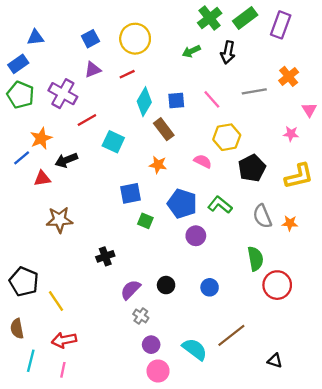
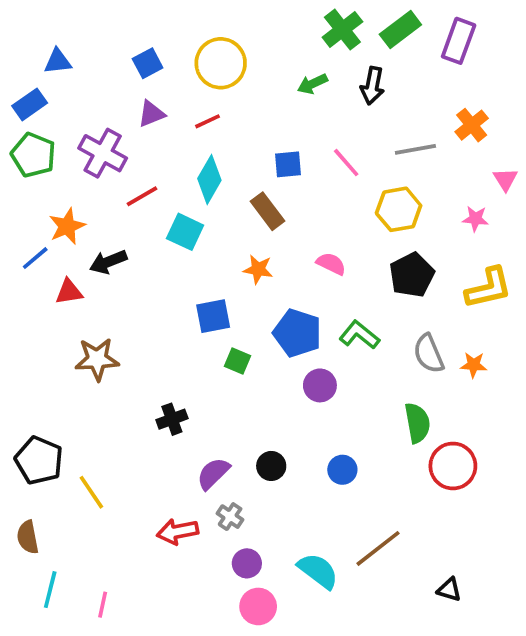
cyan diamond: (144, 102) -> (209, 179), moved
yellow hexagon: (227, 137) -> (399, 209), moved
red arrow: (64, 340) -> (178, 532), moved

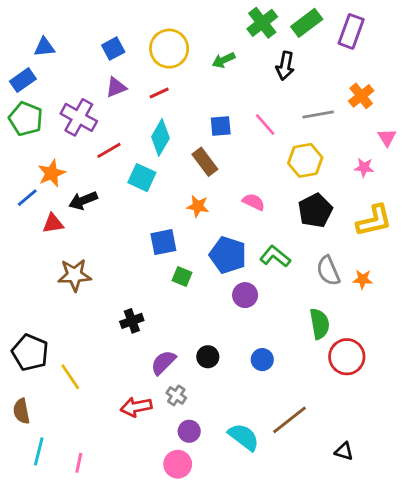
green arrow: (312, 84) -> (224, 60), moved
pink circle: (258, 606) -> (178, 464), moved

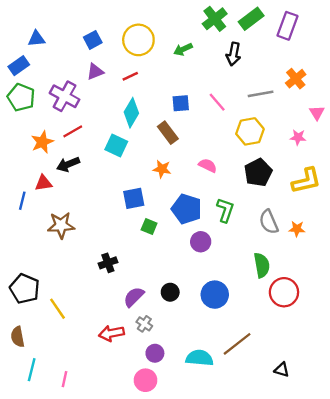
red line: (109, 150) -> (73, 131), moved
blue line: (27, 198) -> (22, 201), moved, turned -36
green L-shape: (275, 256) -> (225, 210), turned 70
blue circle: (262, 360) -> (215, 295), size x1.5
cyan semicircle: (244, 437) -> (199, 358), turned -32

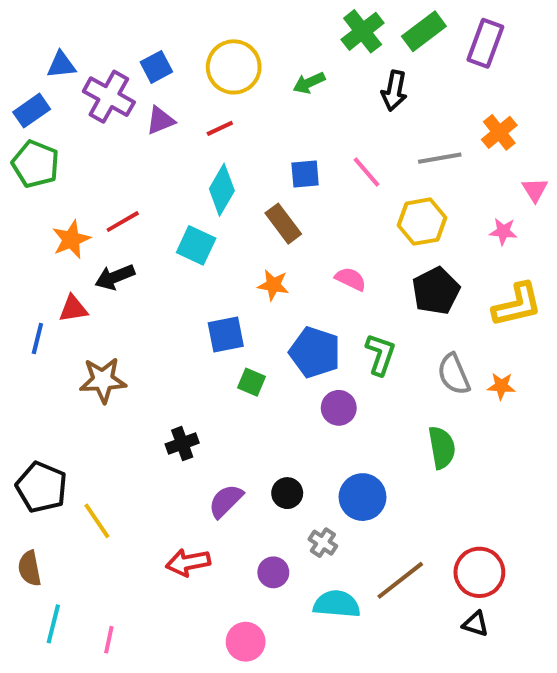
purple cross: (65, 96) -> (109, 97), moved
red circle: (284, 292) -> (479, 572), moved
gray cross: (144, 324) -> (323, 543), moved
purple circle: (155, 353) -> (273, 572), moved

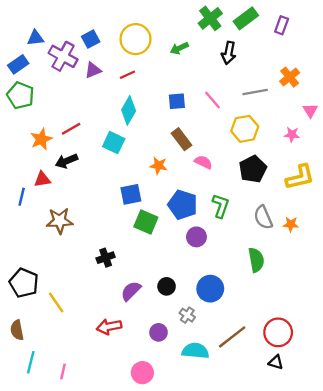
purple rectangle: (485, 43) -> (282, 25), size x0.7
brown rectangle: (283, 224) -> (182, 139), moved
green square: (252, 382) -> (146, 222), size x1.5

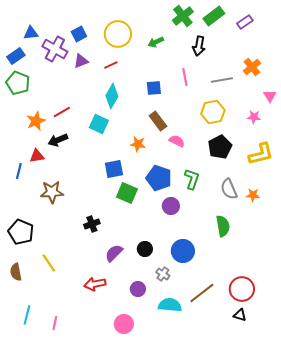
purple rectangle: (282, 25) -> (245, 22), turned 35
pink line: (213, 100) -> (185, 77), moved, turned 30
black pentagon: (24, 283) -> (21, 232), moved
brown semicircle: (17, 330) -> (16, 272), moved

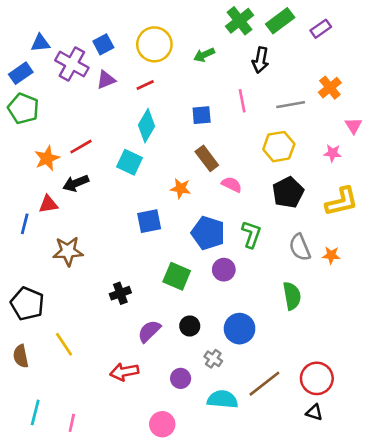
green square: (127, 193) -> (177, 276), moved

